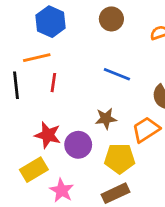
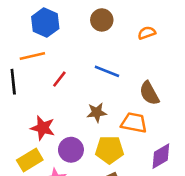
red line: (53, 83) -> (59, 79), moved, turned 30
orange trapezoid: (146, 130) -> (134, 123), turned 44
purple circle: (78, 145) -> (71, 150), moved

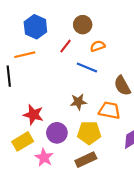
orange semicircle: (147, 33) -> (98, 46), moved
red line: (59, 79) -> (65, 46), moved

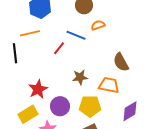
red line: (65, 46) -> (59, 48), moved
blue line: (87, 67) -> (76, 35), moved
red star: (33, 115) -> (38, 89), turned 30

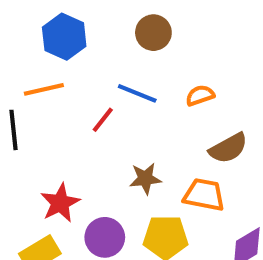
orange semicircle: (98, 25) -> (200, 95), moved
brown semicircle: (121, 62) -> (228, 148), turned -90

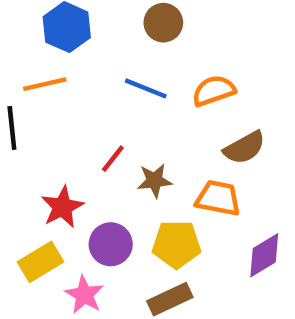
orange semicircle: (200, 95) -> (214, 91), size x1.4
red line: (103, 120) -> (113, 159), moved

